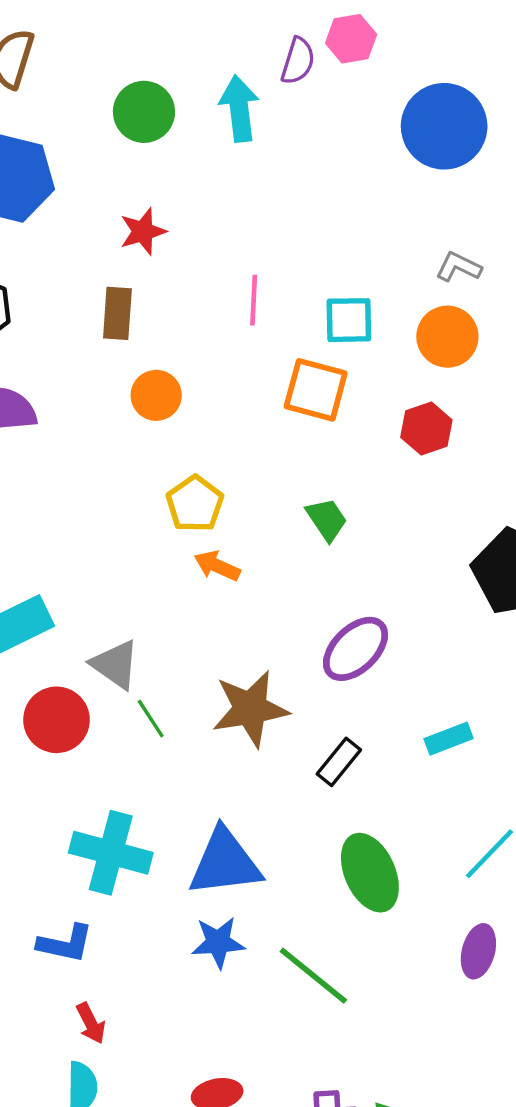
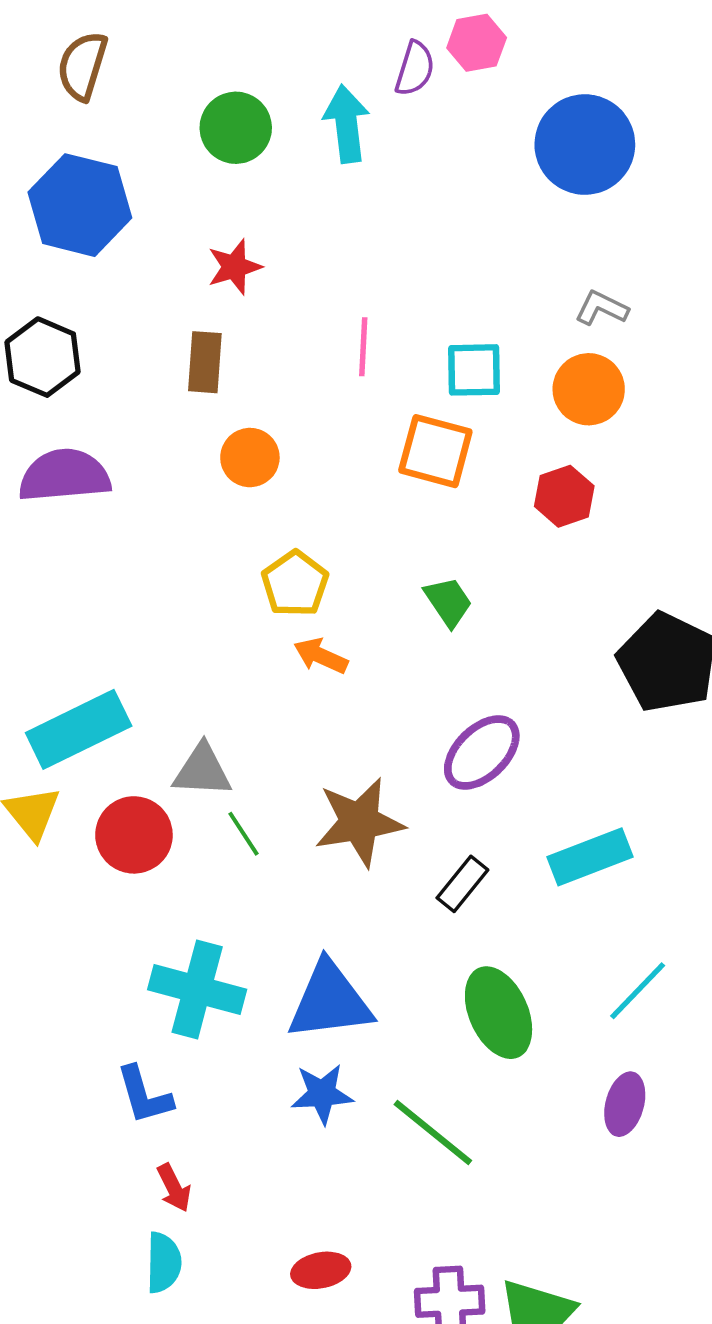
gray triangle: (115, 664) -> (202, 771), turned -32
cyan rectangle: (449, 739) -> (590, 857), size x1.5
blue L-shape: (65, 944) -> (144, 1095), turned 62

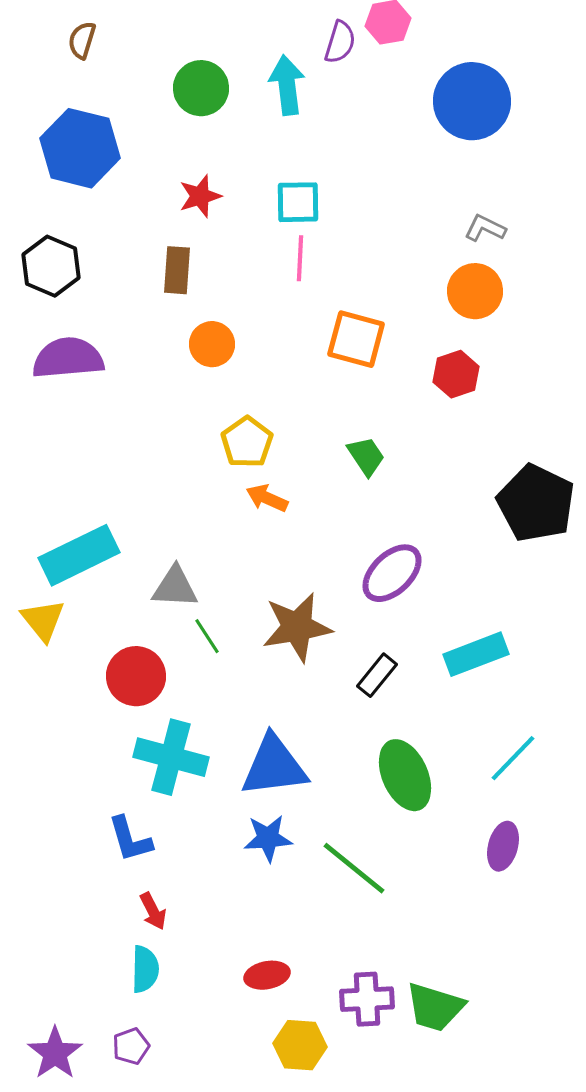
brown semicircle: (82, 66) -> (82, 40), size x0.7
cyan square: (474, 370) -> (298, 202), moved
red circle: (134, 835) -> (136, 676), moved

